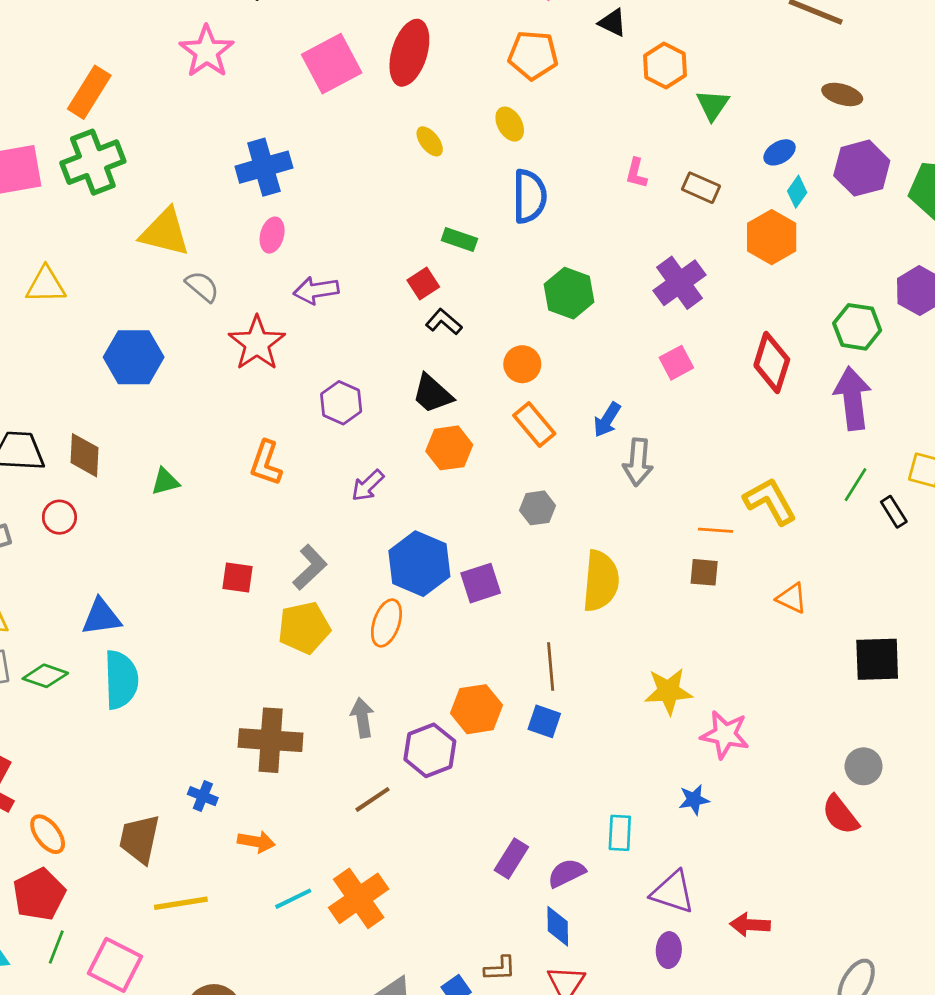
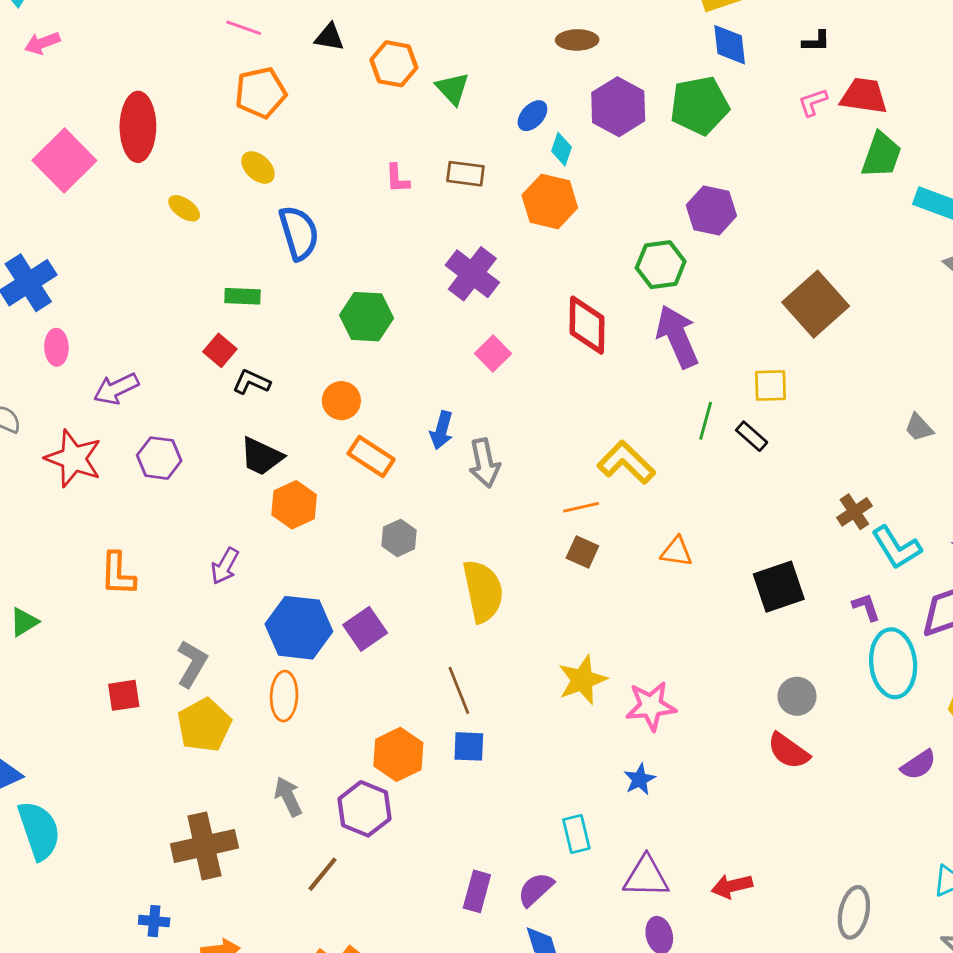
purple hexagon: (341, 403) -> (159, 458), moved
brown square: (704, 572) -> (582, 552), turned 36

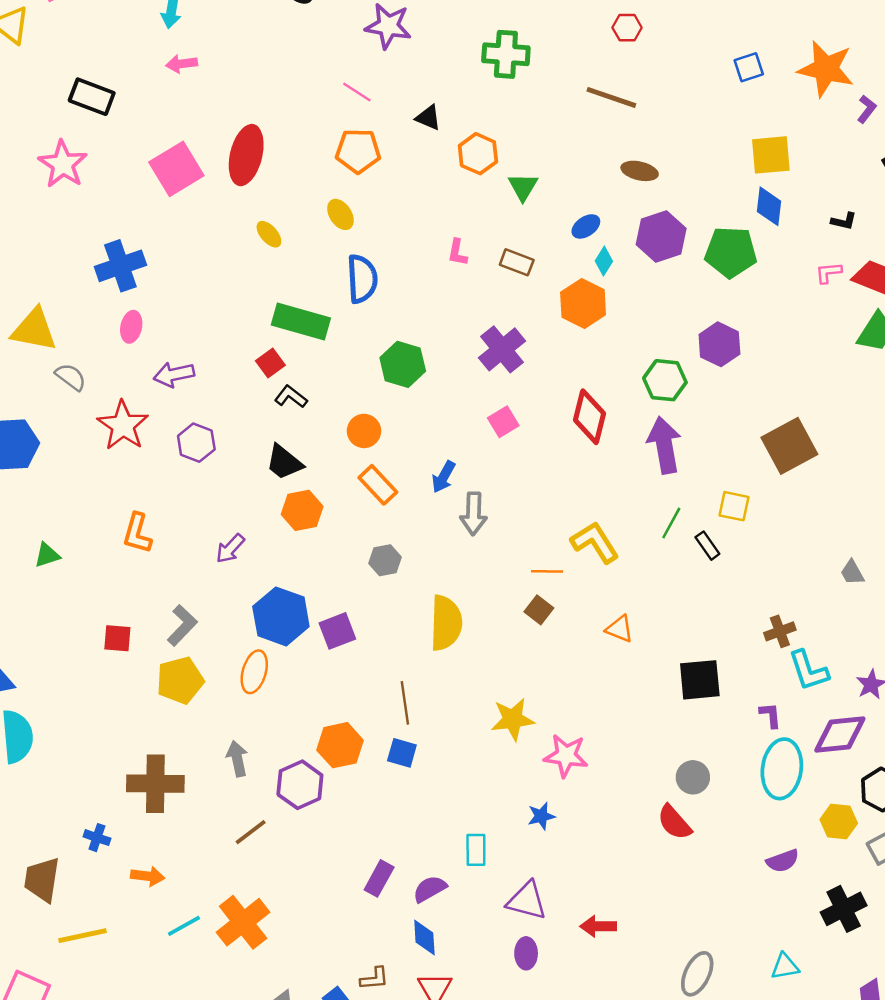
green rectangle: (243, 296) -> (301, 321), size x1.8

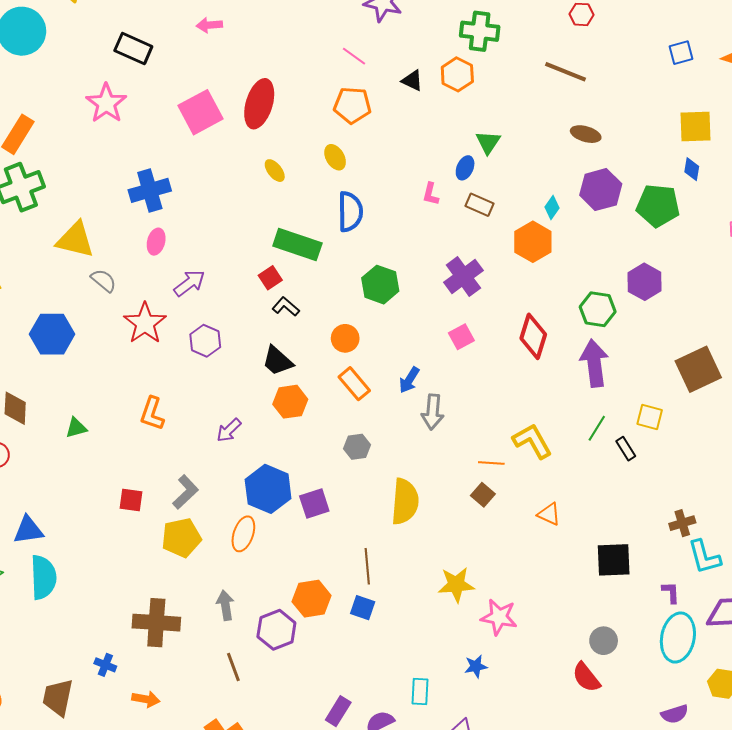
orange hexagon: (478, 154) -> (457, 74), moved
blue diamond: (769, 206) -> (692, 169), size x0.7
blue ellipse: (586, 226) -> (465, 168), moved, turned -35
purple arrow: (174, 375) -> (189, 283), turned 152
brown line: (251, 832) -> (233, 667), turned -76

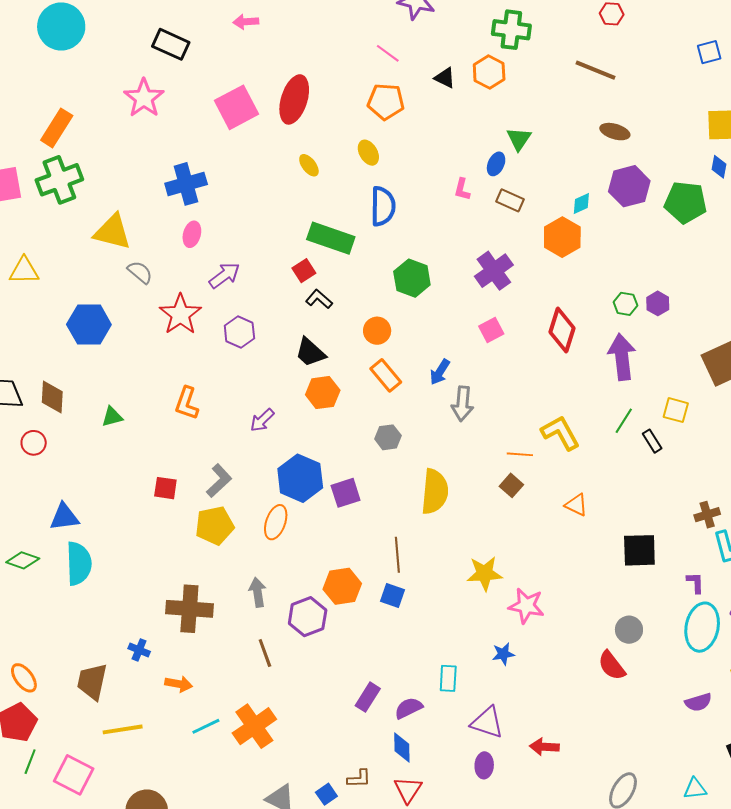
cyan diamond: (552, 208) -> (581, 203), turned 30
purple hexagon: (645, 282) -> (658, 303), moved, size x0.7
green hexagon: (598, 309) -> (625, 304), size x0.7

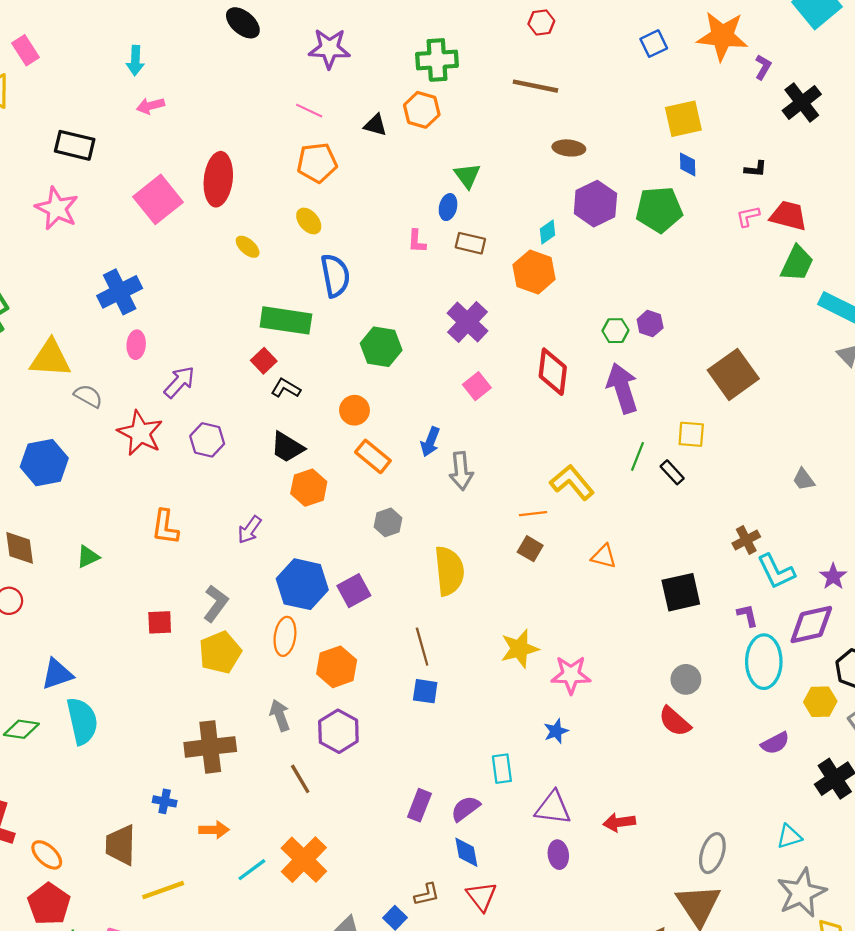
orange hexagon: (342, 586) -> (337, 667), moved

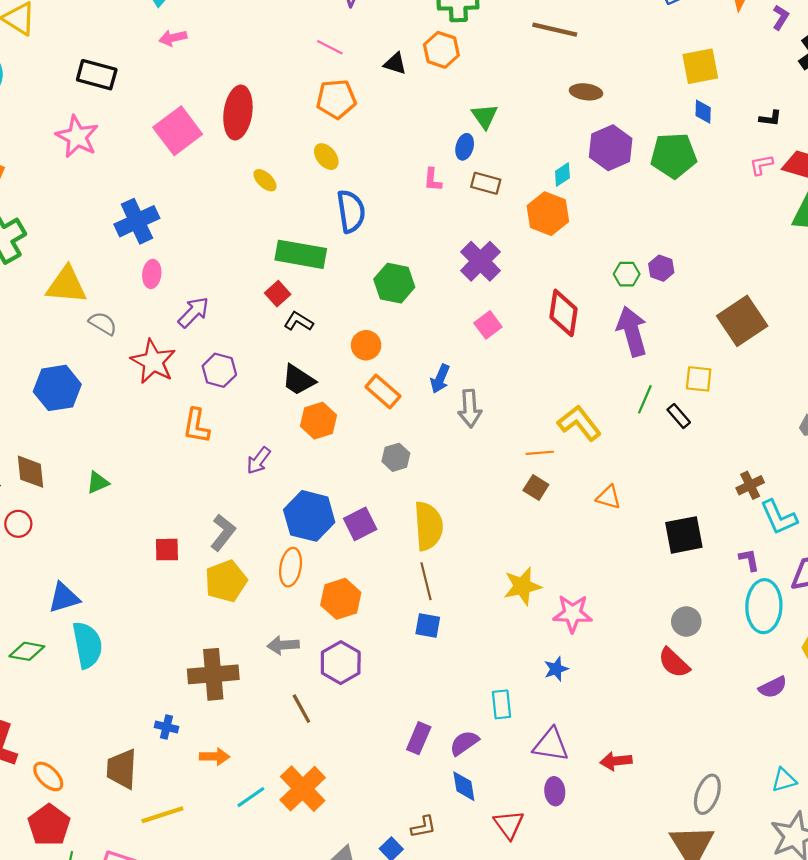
orange L-shape: (165, 527) -> (196, 426), moved
yellow semicircle: (449, 571) -> (428, 526), moved
gray arrow: (280, 715) -> (283, 645), turned -76
red triangle: (481, 896) -> (509, 824), moved

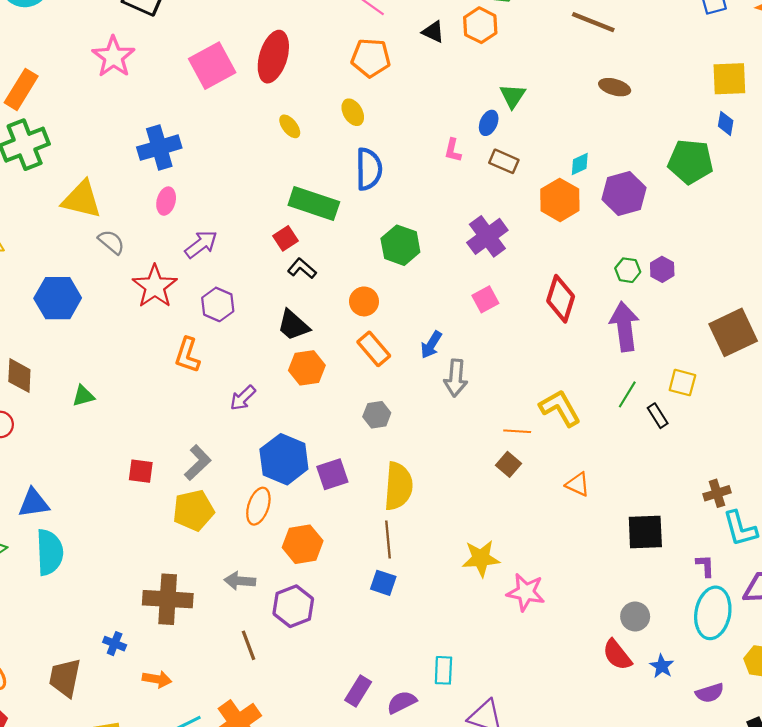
purple hexagon: (611, 148) -> (624, 193), moved
blue star: (556, 669) -> (662, 666), moved, turned -30

